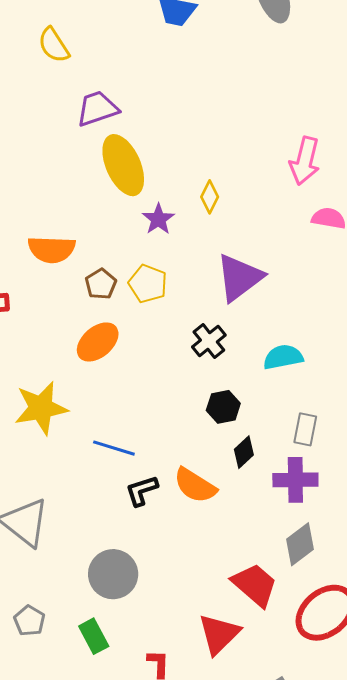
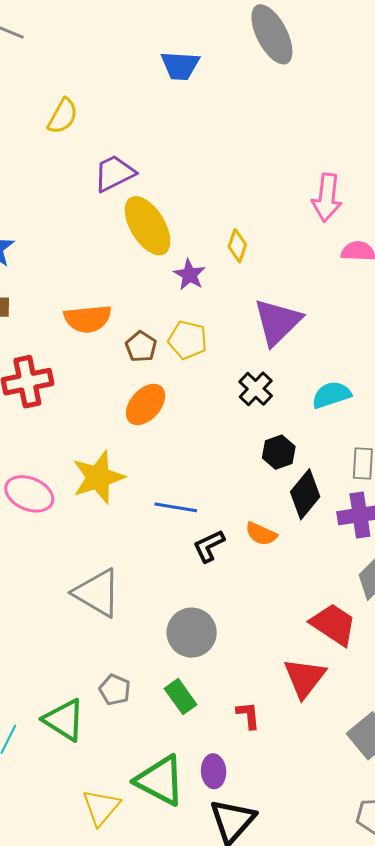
yellow semicircle: (54, 45) -> (63, 116), turned -111
black diamond: (244, 452) -> (305, 494), size x1.5
orange semicircle: (195, 485) -> (261, 534), size x0.7

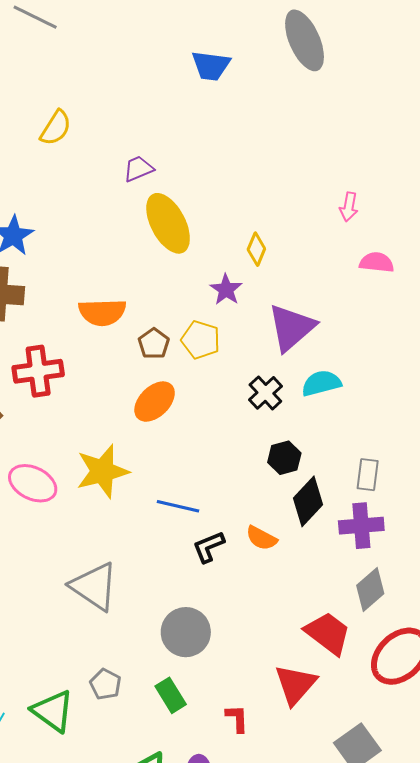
yellow semicircle: (63, 116) -> (56, 128), moved
purple trapezoid: (114, 173) -> (138, 169), size x0.7
pink arrow: (327, 198) -> (349, 207), size x0.6
purple star: (190, 275) -> (226, 290), moved
cyan semicircle: (331, 395) -> (321, 383), moved

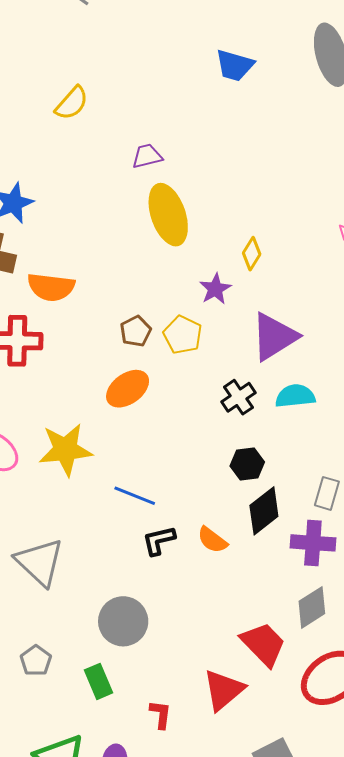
orange semicircle: (102, 312) -> (51, 287), moved

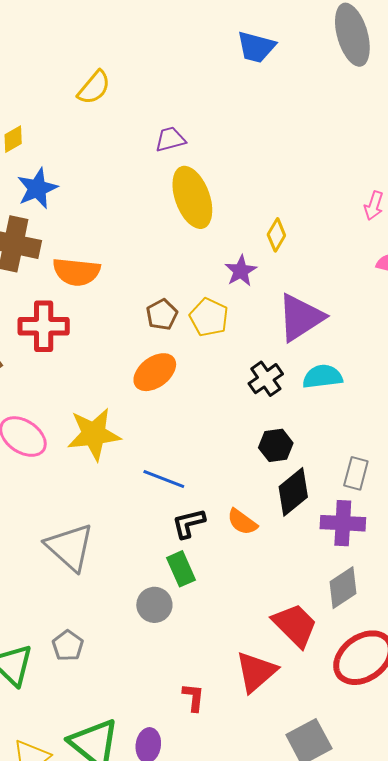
gray circle: (123, 621) -> (154, 605), size x0.7
green rectangle: (99, 681) -> (181, 569), moved

